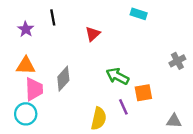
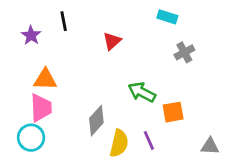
gray cross: (177, 61) -> (184, 52), moved
orange triangle: (26, 66) -> (45, 79), moved
gray diamond: (63, 79) -> (96, 121), moved
purple line: (123, 107) -> (149, 140), moved

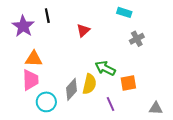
purple star: (31, 35) -> (23, 26), size x1.5
cyan circle: (31, 138) -> (46, 102), moved
yellow semicircle: (119, 143) -> (89, 84), moved

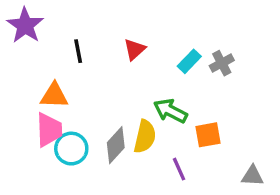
cyan rectangle: (124, 12) -> (189, 61), moved, turned -64
black line: (47, 16) -> (78, 51), moved
purple star: (23, 26) -> (25, 25), moved
cyan circle: (46, 102) -> (71, 149), moved

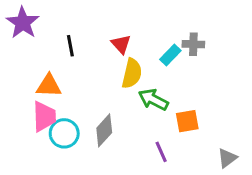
red triangle: (135, 49) -> (121, 44), turned -30
gray cross: (222, 63) -> (193, 44), moved, turned 30
yellow semicircle: (145, 137) -> (132, 73), moved
gray triangle: (253, 176) -> (227, 158), turned -40

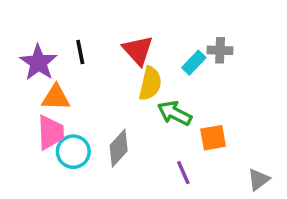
purple star: (23, 23) -> (38, 63), moved
red triangle: (121, 44) -> (138, 50), size x1.4

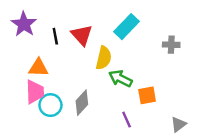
red triangle: (138, 50) -> (82, 35), moved
gray cross: (220, 50) -> (171, 45), moved
purple star: (38, 63) -> (24, 24), moved
cyan rectangle: (194, 63) -> (127, 27), moved, size x1.5

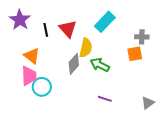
orange triangle: (38, 68) -> (32, 56), turned 36
orange square: (147, 95) -> (135, 54), moved
gray diamond: (82, 103) -> (74, 64), moved
purple line: (127, 120) -> (105, 99), turned -48

